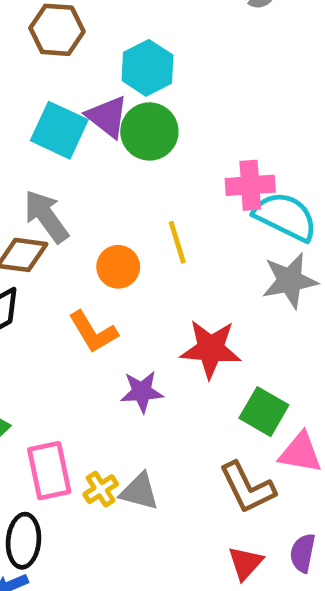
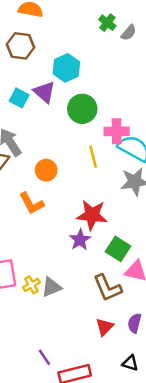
cyan square: (59, 130) -> (19, 98), size x0.7
green circle: (149, 131) -> (82, 109), moved
yellow line: (177, 242) -> (93, 157), moved
purple star: (142, 392) -> (80, 240), moved, turned -30
gray triangle: (139, 491) -> (51, 287), turned -40

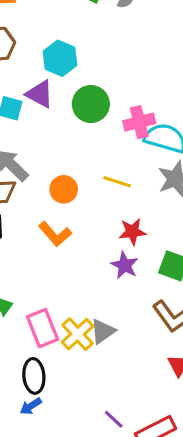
yellow line: (93, 157) -> (117, 182), moved, turned -45
red star: (92, 215) -> (132, 232), size x0.7
yellow cross: (31, 285) -> (78, 334), size x1.5

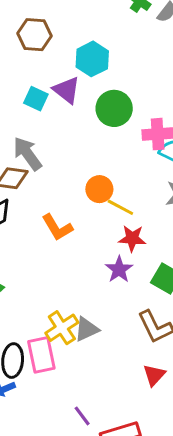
yellow line: (117, 182) -> (120, 207), moved
orange circle: (64, 189) -> (99, 189), moved
pink rectangle: (42, 328) -> (41, 355), moved

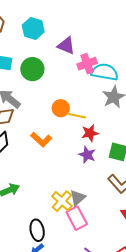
purple triangle: (67, 90) -> (66, 46), moved
green circle: (114, 108) -> (32, 69), moved
pink rectangle: (41, 355) -> (77, 218), moved

